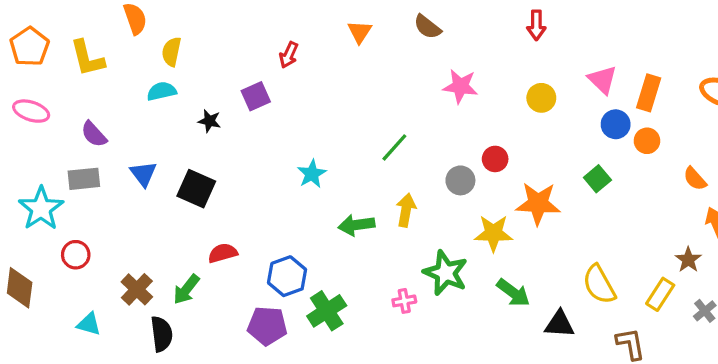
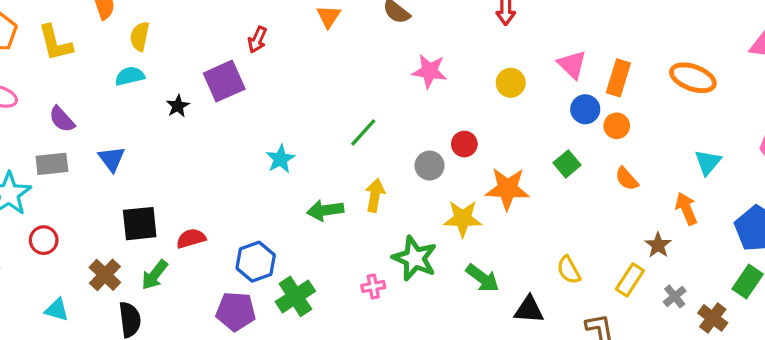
purple square: (256, 96) -> (224, 81), size x1.4
black star: (209, 121) -> (178, 106), turned 30
orange semicircle: (695, 179) -> (627, 179), moved
black square: (196, 189) -> (140, 224), moved, turned -30
yellow semicircle: (599, 284) -> (569, 270), size x0.7

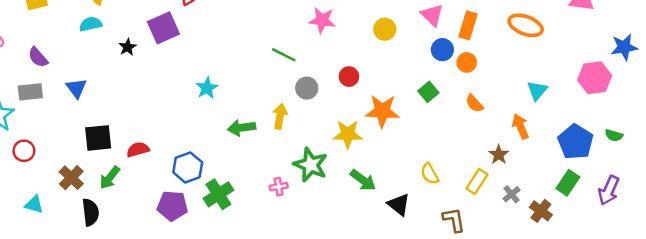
green line: (363, 132) -> (284, 55), moved, turned 75
gray circle: (430, 166) -> (307, 88), moved
black triangle: (529, 310) -> (399, 205), turned 35

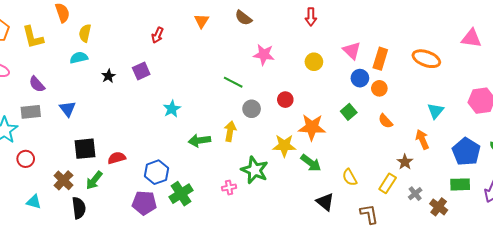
purple square: (163, 28) -> (141, 71), moved, size x0.7
green arrow: (363, 180) -> (311, 163), moved
green rectangle: (568, 183) -> (460, 184), turned 54

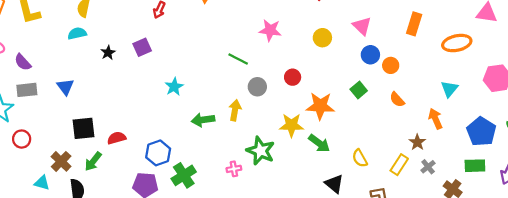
orange rectangle: (380, 59) -> (414, 24), moved
orange ellipse: (426, 59) -> (457, 43), moved, turned -32
purple semicircle: (37, 84) -> (23, 62), moved
gray cross: (415, 194) -> (428, 167), moved
cyan triangle: (34, 202) -> (42, 183), moved

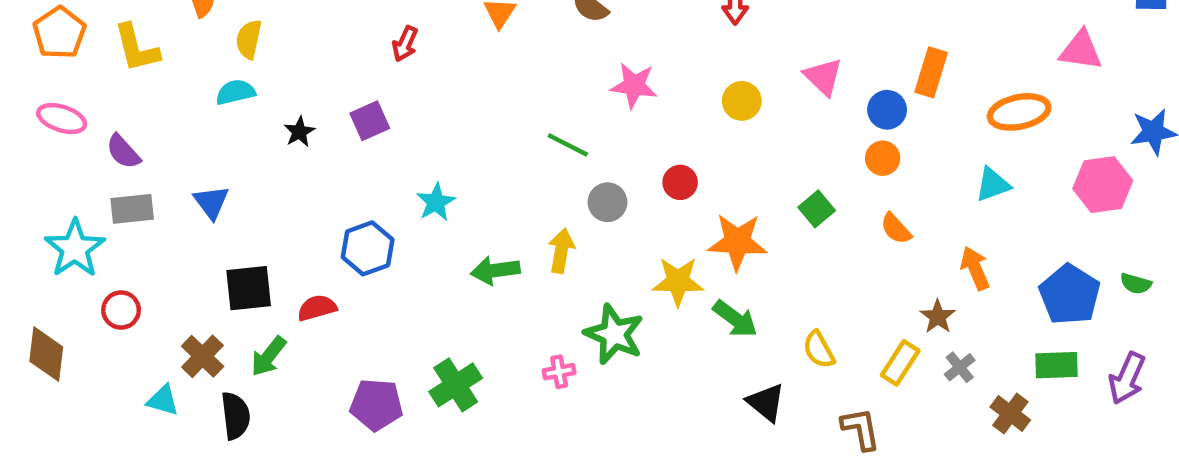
blue circle: (370, 55) -> (887, 110), moved
cyan triangle: (449, 89) -> (993, 185), moved, turned 30
blue hexagon: (158, 153) -> (368, 248), moved

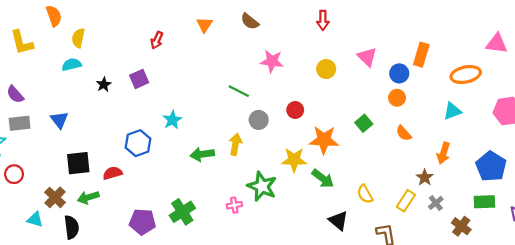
orange arrow: (975, 268) -> (444, 153), turned -140
green arrow: (269, 356) -> (88, 197), turned 35

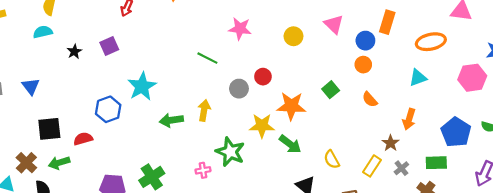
cyan star: (172, 120) -> (142, 86), size x1.5
gray circle: (259, 120) -> (239, 89), moved
green rectangle: (484, 202) -> (436, 163), moved

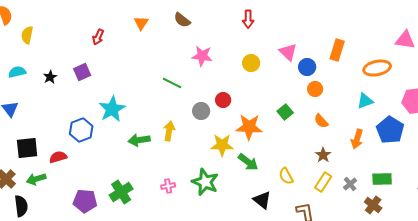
cyan semicircle: (43, 32) -> (17, 72), moved
blue circle: (365, 41) -> (307, 67), moved
blue pentagon: (456, 132) -> (390, 130), moved
brown star: (391, 143) -> (323, 155), moved
green star: (230, 152) -> (205, 182), moved

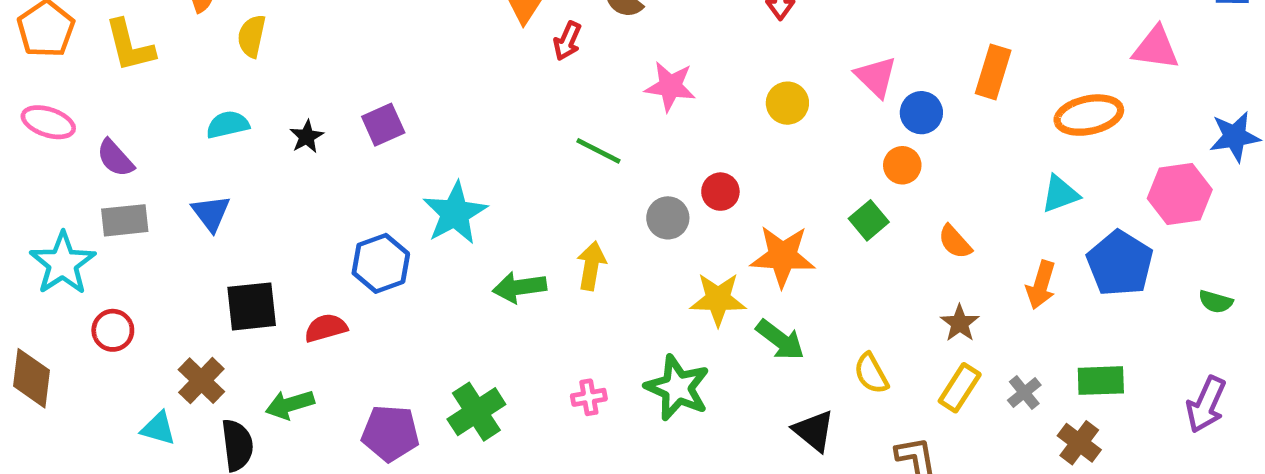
red arrow: (98, 37) -> (567, 41), moved
orange circle: (315, 89) -> (902, 165), moved
green arrow: (36, 179) -> (290, 404), moved

